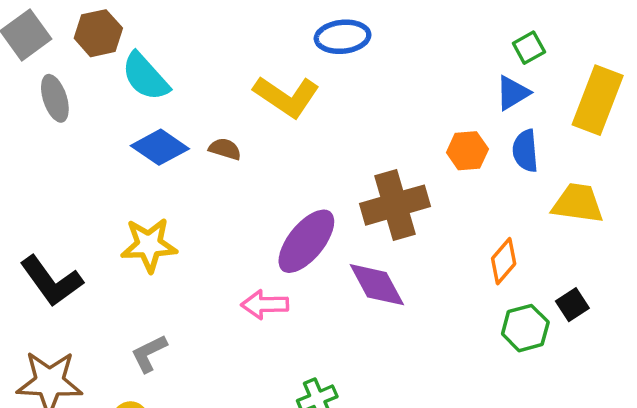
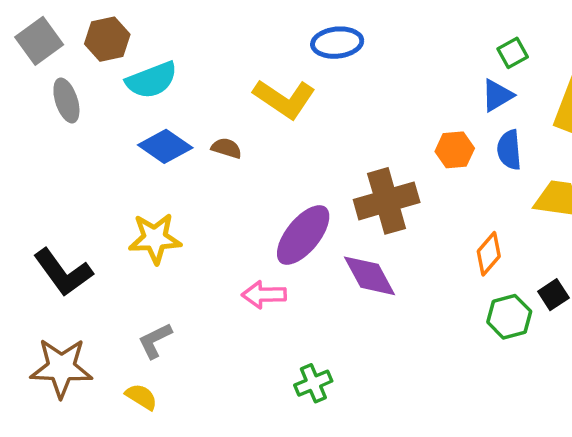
cyan semicircle: (145, 77) -> (152, 80), turned -69

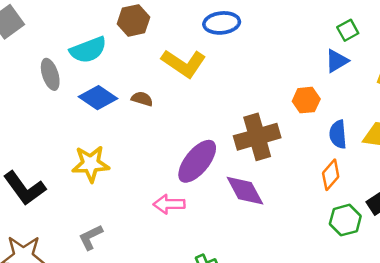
brown hexagon: (107, 39) -> (133, 20), moved
gray ellipse: (66, 100) -> (50, 74), moved
blue semicircle: (509, 150) -> (338, 134), moved

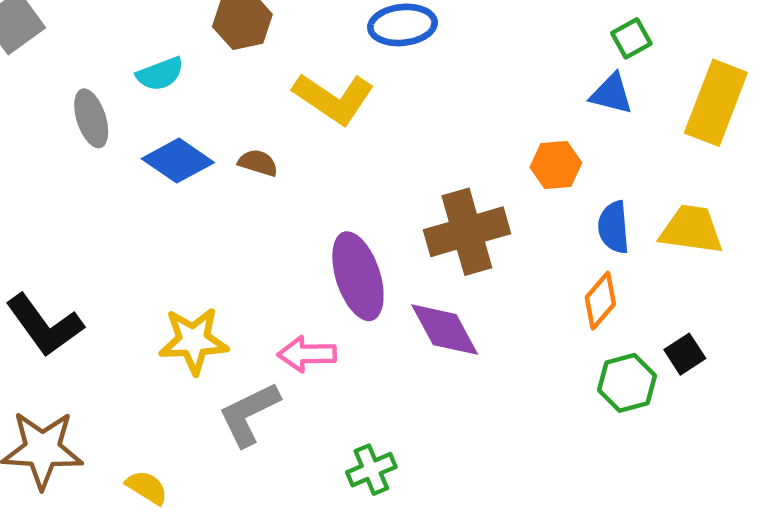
cyan semicircle: (88, 50) -> (160, 74), size x0.7
blue triangle: (337, 61) -> (611, 94), turned 45
purple ellipse: (197, 161) -> (358, 276), turned -57
yellow star: (91, 164) -> (193, 341), moved
gray L-shape: (91, 237) -> (249, 414), moved, size x1.4

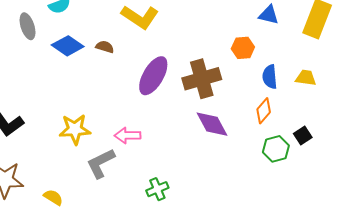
yellow trapezoid: (691, 230) -> (306, 78), size x0.7
purple ellipse: (358, 276) -> (153, 76), moved, turned 48
purple diamond: (445, 330) -> (212, 124), moved

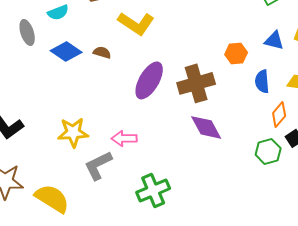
blue triangle: (269, 15) -> (274, 40), moved
orange diamond: (264, 111) -> (279, 114), moved
green cross: (157, 189) -> (153, 190), size x1.5
yellow semicircle: (53, 197) -> (52, 198), size x1.8

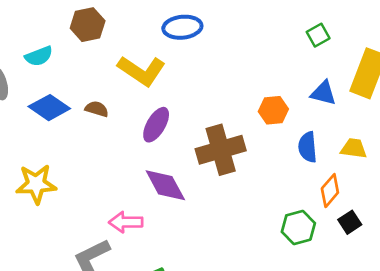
purple ellipse: (149, 80) -> (156, 125), moved, size x0.7
purple diamond: (206, 127) -> (165, 185), moved
yellow star: (73, 132) -> (36, 184), moved
green hexagon: (268, 151) -> (298, 227), moved

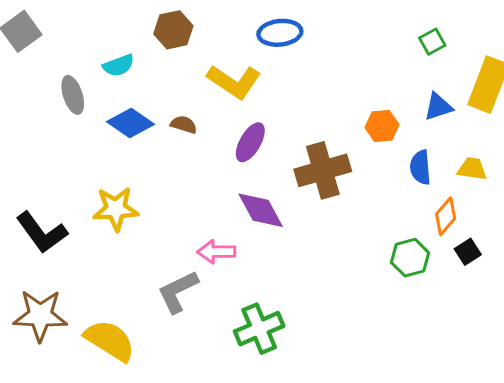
blue triangle: (323, 93) -> (438, 107), turned -32

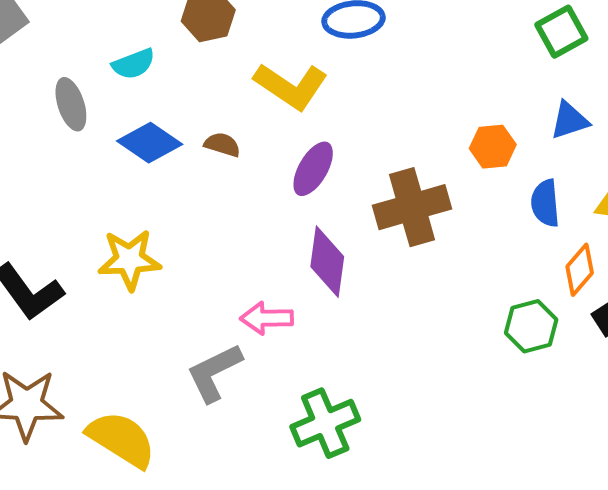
green square: (432, 42) -> (561, 32), size x1.4
purple diamond: (261, 210) -> (327, 262), turned 36

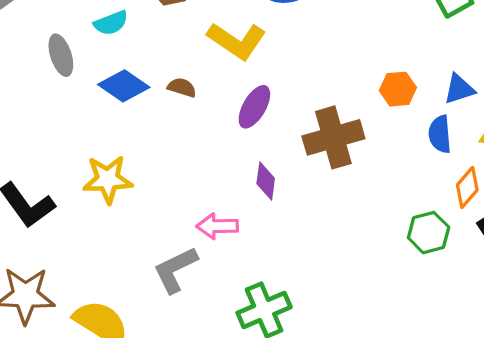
blue triangle: (569, 120) -> (459, 89), moved
purple diamond: (327, 262) -> (266, 181), size x0.7

